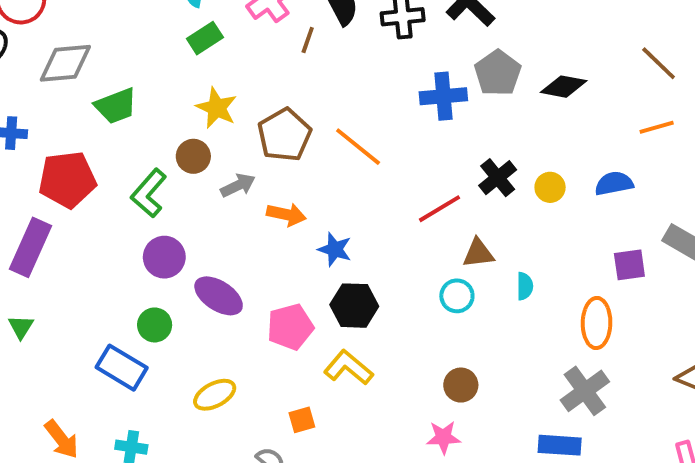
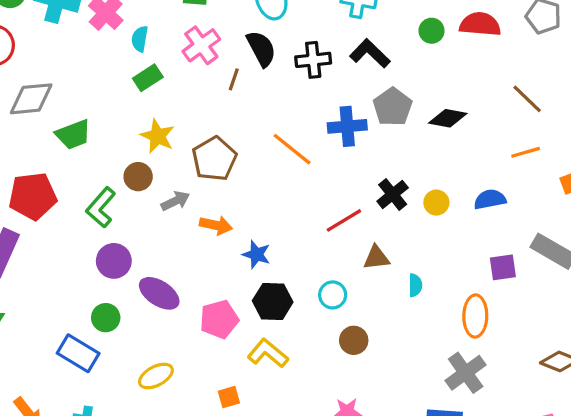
orange line: (358, 147) -> (292, 149), moved
cyan circle: (457, 296) -> (333, 295), moved
brown circle: (461, 385) -> (354, 340), moved

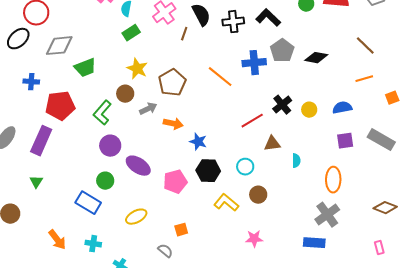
purple square: (503, 267) -> (345, 141), moved
yellow L-shape: (268, 353) -> (226, 203), moved

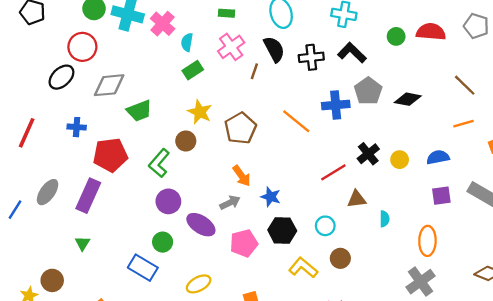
gray arrow: (148, 109) -> (230, 203), moved
orange arrow: (173, 124) -> (242, 176), turned 42

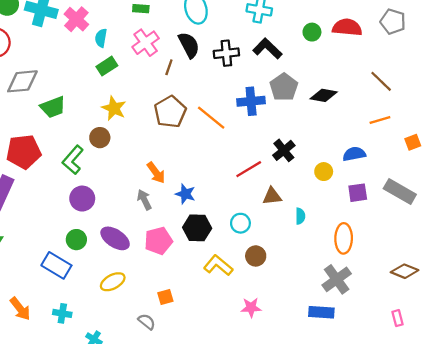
brown pentagon: (240, 128) -> (170, 112), moved
yellow circle: (400, 160) -> (324, 172), moved
gray arrow: (230, 203) -> (144, 200), turned -90
purple ellipse: (201, 225) -> (115, 238), moved

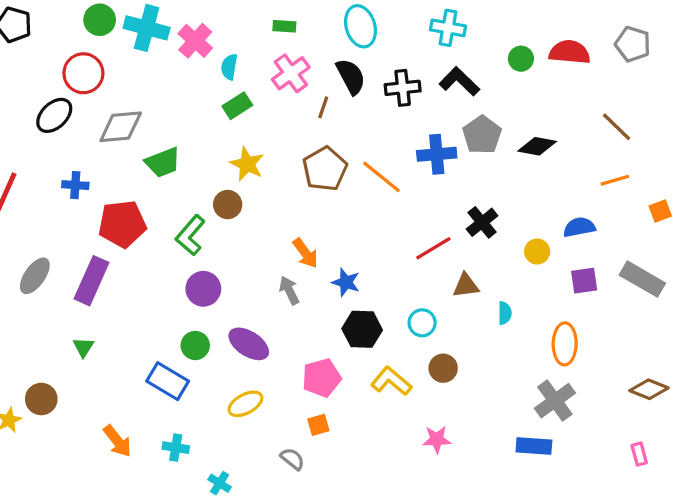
pink pentagon: (158, 241) -> (322, 378), moved

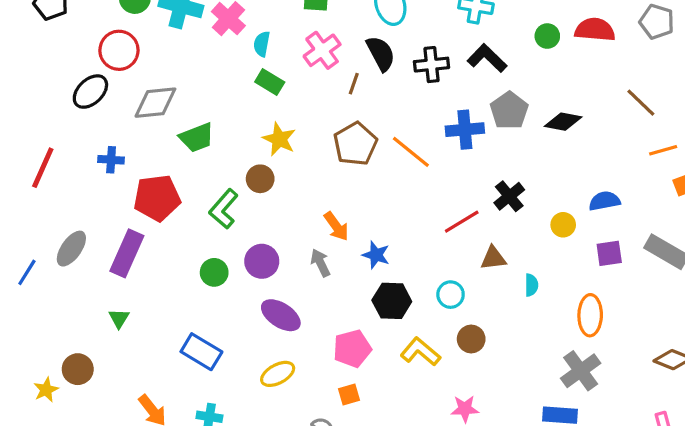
green rectangle: (237, 106) -> (270, 82), turned 64
orange line: (615, 180) -> (663, 150), moved
purple circle: (203, 289) -> (262, 261), moved
green circle: (195, 345) -> (214, 272), moved

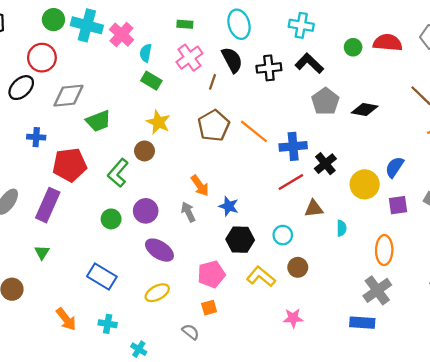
blue cross: (465, 130) -> (293, 146), moved
blue semicircle: (604, 201) -> (395, 167), turned -45
yellow circle: (563, 225) -> (365, 184), size x1.6

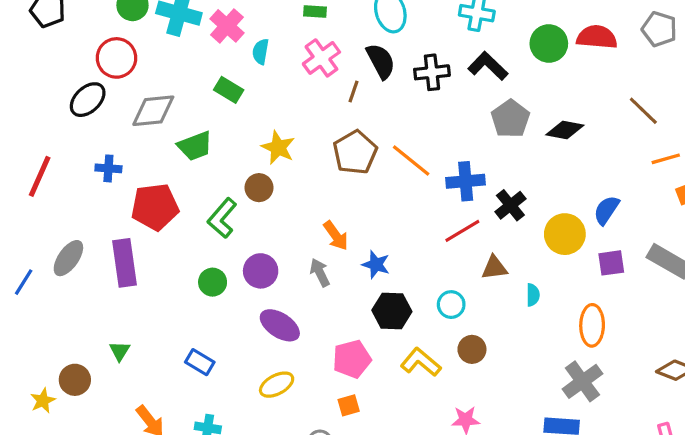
green circle: (353, 47) -> (549, 44), size x1.5
green rectangle: (151, 81) -> (229, 90), moved
purple rectangle: (48, 205) -> (124, 263), turned -32
green triangle: (42, 252) -> (120, 351), moved
blue rectangle: (102, 277) -> (200, 362), size x0.7

